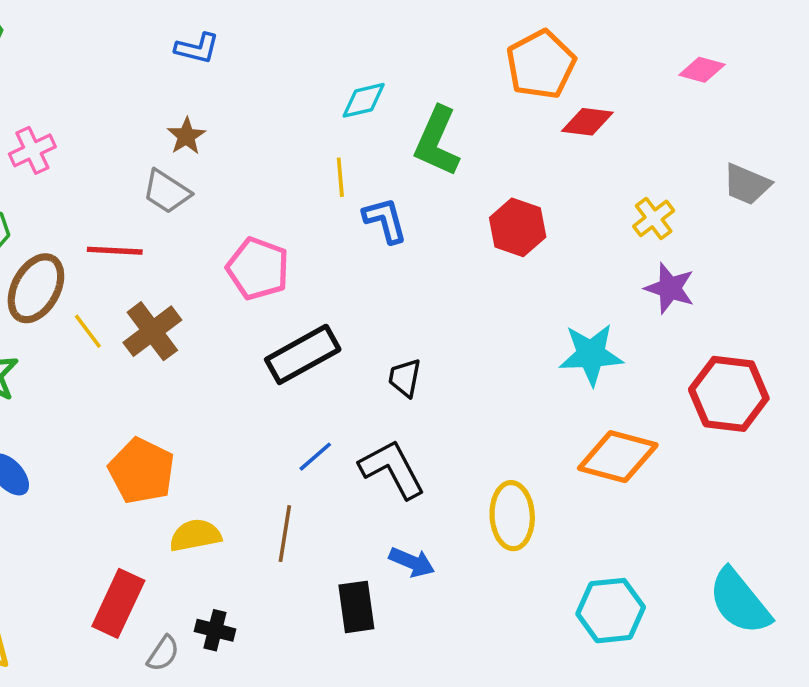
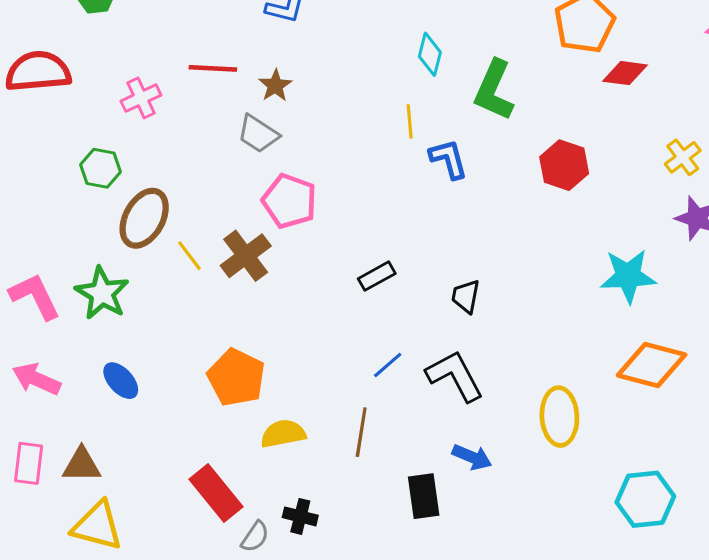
cyan diamond: (364, 100) -> (430, 54), turned -63
red line: (115, 251) -> (213, 68), moved
pink pentagon: (258, 269) -> (289, 201), moved
black rectangle: (303, 354) -> (377, 276), size x0.6
red rectangle: (118, 603) -> (216, 493), turned -64

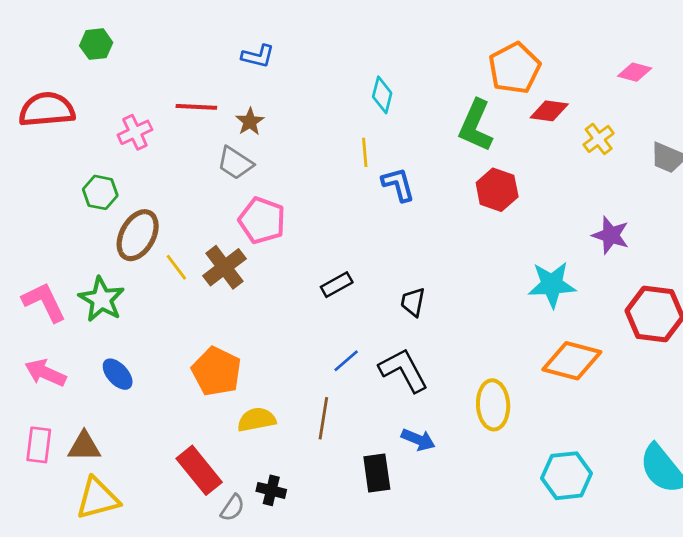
green L-shape: (494, 90) -> (476, 126), moved
yellow cross: (683, 157) -> (599, 139), moved
yellow triangle: (97, 526) -> (98, 498), turned -30

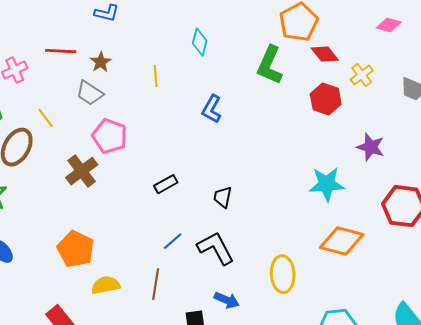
red diamond: (549, 111) -> (325, 54), turned 44
yellow line: (365, 152) -> (156, 76), moved
blue L-shape: (398, 184) -> (212, 109), turned -136
red hexagon: (497, 190) -> (326, 99), moved
yellow line: (176, 267) -> (46, 118), moved

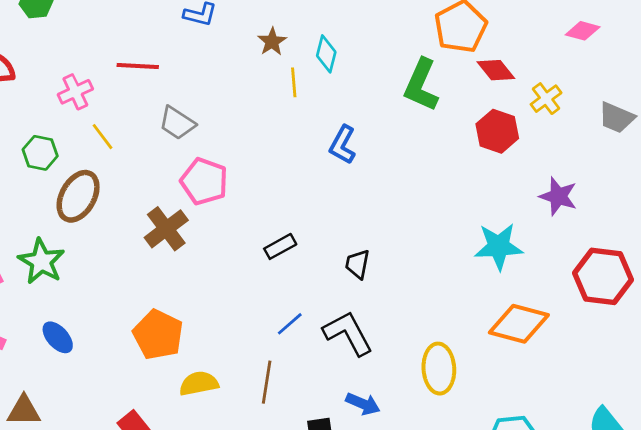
brown star: (101, 62) -> (272, 42), moved
yellow line: (156, 76) -> (294, 82), moved
yellow line: (46, 118) -> (102, 137), moved

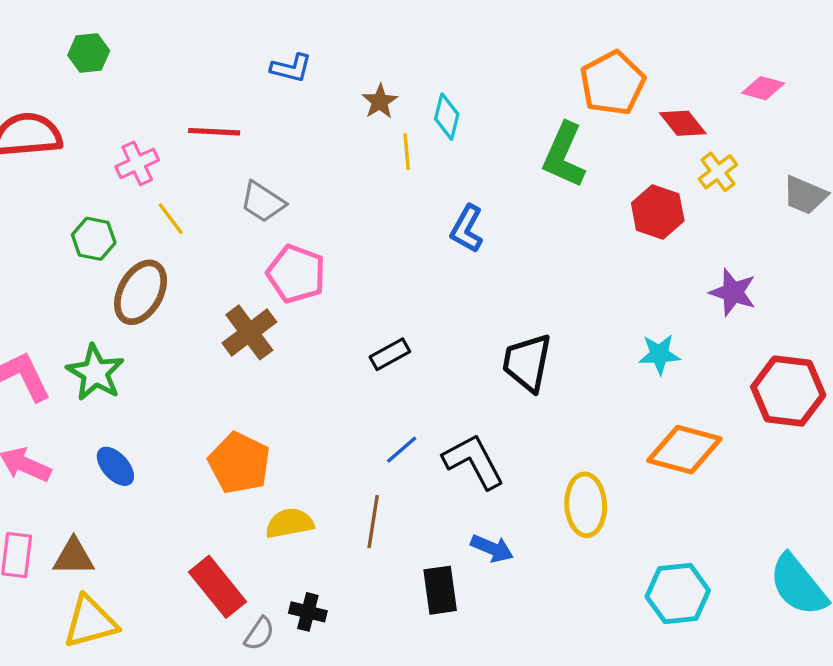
red diamond: (496, 70) -> (683, 123), moved
cyan star: (499, 246) -> (659, 354), size x0.7
black trapezoid: (357, 264) -> (527, 363), moved, size x1.6

